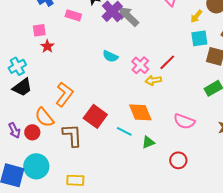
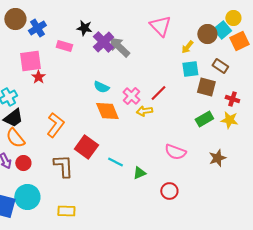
pink square: (39, 30) -> (30, 61), size x1.6
orange diamond: (140, 112) -> (107, 111), moved
orange semicircle: (44, 117) -> (15, 138), moved

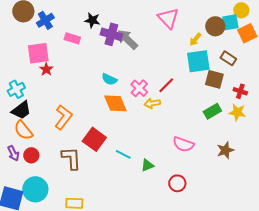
cyan square: (222, 30) -> (230, 22), turned 30
purple cross: (103, 42) -> (111, 34), turned -30
cyan square: (190, 69) -> (198, 61), size x1.4

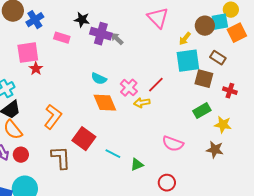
gray arrow: (127, 39) -> (117, 39), size x0.6
yellow star: (237, 112) -> (223, 125), moved
brown star: (225, 150) -> (215, 150), turned 30

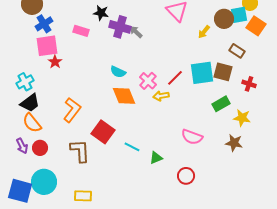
blue cross: (35, 20) -> (44, 24), moved
orange square: (237, 33) -> (256, 26), turned -30
cyan square: (188, 61) -> (202, 73), moved

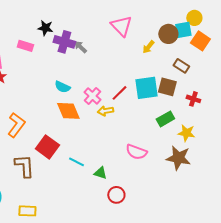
brown star: (234, 143) -> (178, 158), size x1.4
green triangle: (156, 158) -> (100, 173), turned 40
red circle: (186, 176) -> (116, 195), moved

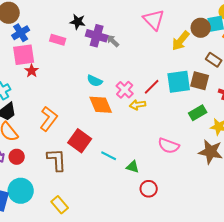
yellow arrow: (148, 47) -> (181, 41), size x1.5
yellow rectangle: (27, 211) -> (60, 205), turned 48

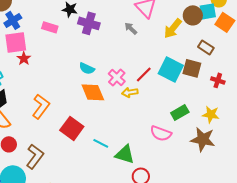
gray arrow: (113, 41) -> (131, 28), moved
cyan square: (179, 82) -> (171, 69), turned 35
green rectangle: (198, 113) -> (180, 112), moved
brown L-shape: (57, 160) -> (35, 156), moved, turned 40
green triangle: (133, 167) -> (125, 154), size x1.5

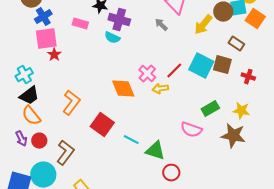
cyan semicircle: (87, 68) -> (112, 38), moved

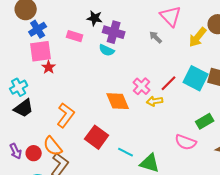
orange semicircle: (31, 116) -> (53, 146), moved

